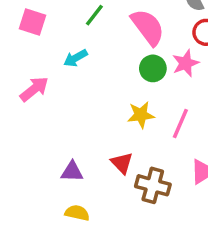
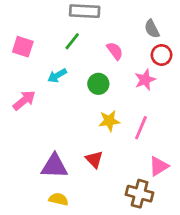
pink semicircle: (148, 27) -> (115, 51), size x0.6
green circle: (153, 68) -> (98, 84), moved
purple triangle: (72, 172) -> (54, 166), size x1.5
brown cross: (153, 185) -> (140, 194), moved

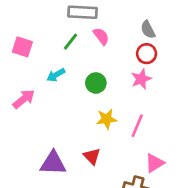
pink semicircle: (115, 51) -> (101, 36), moved
red circle: (162, 55) -> (147, 54), moved

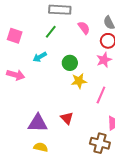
pink semicircle: (101, 36) -> (84, 28), moved
pink arrow: (24, 99) -> (16, 75), turned 54
yellow star: (107, 119) -> (79, 81), moved

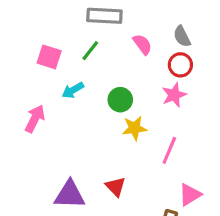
pink square: (15, 36) -> (49, 57), moved
pink arrow: (16, 75) -> (35, 119), turned -78

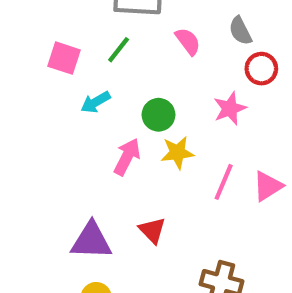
red circle: (180, 65) -> (261, 69), moved
pink arrow: (35, 119) -> (127, 157), moved
pink triangle: (190, 195) -> (268, 186), moved

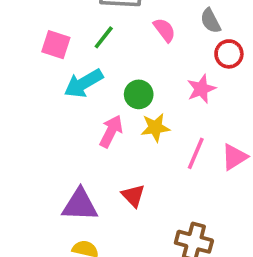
cyan arrow: (96, 102) -> (83, 83), size x1.5

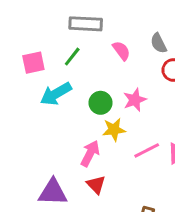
pink square: (56, 45) -> (33, 63), turned -30
pink star: (201, 89) -> (135, 100), moved
pink arrow: (111, 131) -> (90, 153), moved
pink line: (196, 153) -> (147, 150), turned 40

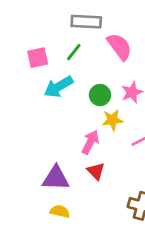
pink semicircle: (121, 51) -> (119, 47), size x1.5

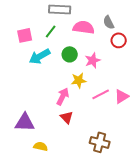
pink semicircle: (119, 47) -> (84, 27), turned -45
green circle: (100, 95) -> (70, 54), moved
purple triangle: (56, 178) -> (25, 122), moved

